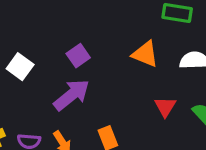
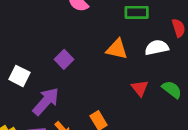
purple arrow: (72, 95) -> (46, 101), moved

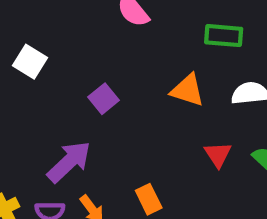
white square: (19, 76) -> (30, 62), moved

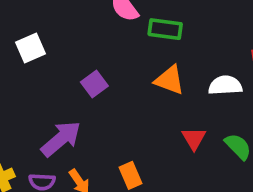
green rectangle: (224, 36) -> (165, 29), moved
white square: (30, 62) -> (31, 48), turned 32

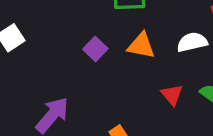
purple square: (94, 84) -> (95, 49), moved

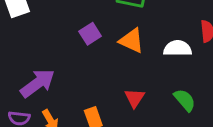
red triangle: (172, 95) -> (135, 98), moved

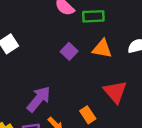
red triangle: (135, 98) -> (115, 92), size x1.5

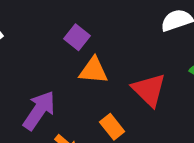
orange triangle: (102, 49) -> (93, 70), moved

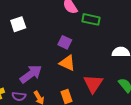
purple square: (77, 37) -> (65, 42), turned -32

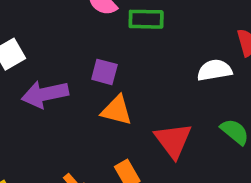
purple arrow: (31, 74) -> (45, 94), moved, turned -145

